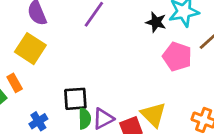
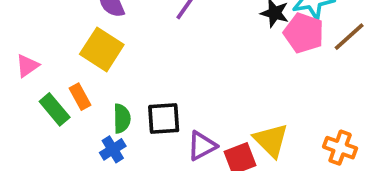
pink pentagon: (177, 57) -> (304, 33), moved
green semicircle: (85, 119) -> (122, 118), moved

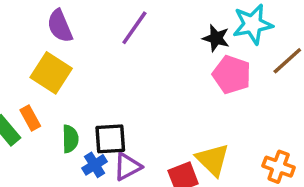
pink pentagon: (304, 33) -> (232, 75), moved
purple triangle: (202, 146) -> (128, 167), moved
blue cross: (113, 149) -> (95, 165), moved

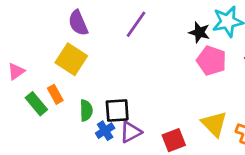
yellow triangle: (213, 160) -> (214, 124), moved

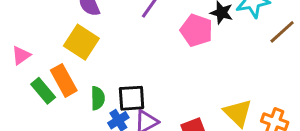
pink pentagon: (211, 61) -> (196, 30), moved
orange rectangle: (55, 94) -> (64, 80), size x1.5

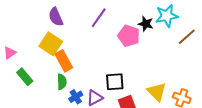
orange rectangle: (64, 80) -> (64, 61), moved
black square: (132, 98) -> (115, 82), moved

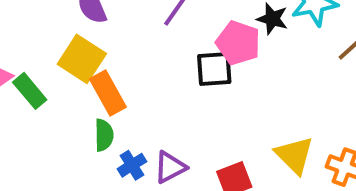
green rectangle: (25, 77) -> (30, 91), moved
black square: (115, 82) -> (214, 69), moved

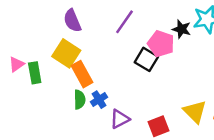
black square: (214, 69) -> (146, 59), turned 35
green rectangle: (30, 91) -> (35, 73), turned 30
blue cross: (132, 165) -> (99, 100), moved

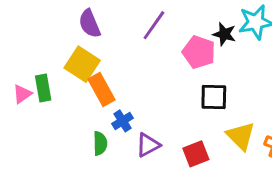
black square: (146, 59) -> (214, 97), moved, turned -30
pink triangle: (16, 64) -> (22, 94), moved
green semicircle: (80, 100) -> (100, 143), moved

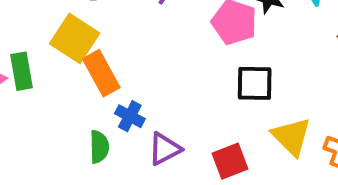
blue cross: (123, 121) -> (130, 116), turned -30

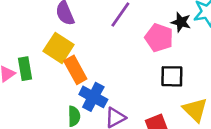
blue cross: (130, 116) -> (93, 97), size x1.5

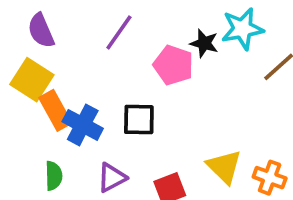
black square: (172, 76) -> (139, 120), moved
blue cross: (93, 97) -> (83, 125), moved

